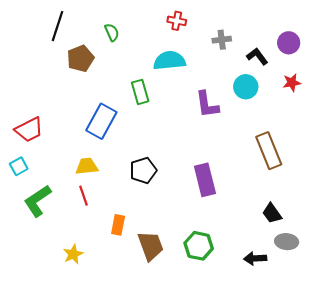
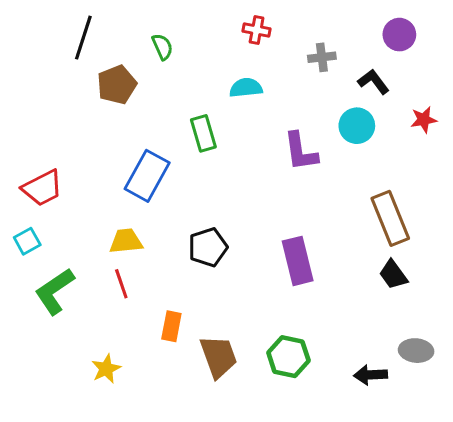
purple circle: (289, 43) -> (399, 35), moved
cyan semicircle: (169, 61) -> (246, 88), size x0.7
black trapezoid: (272, 213) -> (393, 275), moved

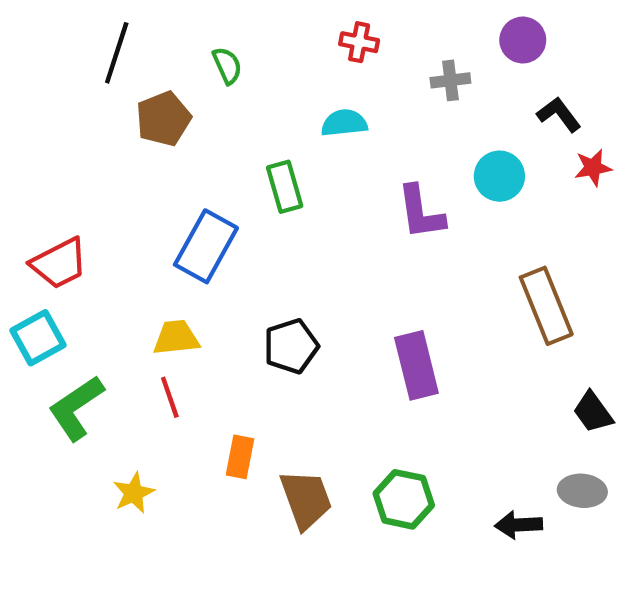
purple circle: (399, 35) -> (523, 40), moved
black L-shape: (374, 82) -> (559, 114), moved
cyan square: (27, 241) -> (38, 338), size x1.4
black trapezoid: (393, 275) -> (593, 412), moved
yellow star: (106, 369) -> (134, 493), moved

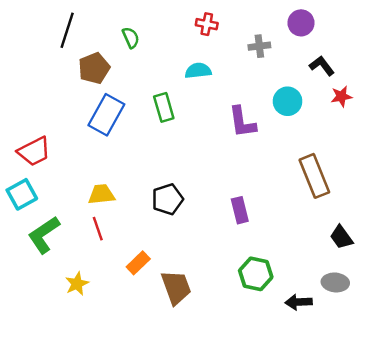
blue rectangle: (206, 246) -> (106, 115), moved
purple rectangle: (416, 365) -> (240, 210), size x0.7
orange rectangle: (240, 457) -> (138, 263), turned 35
green hexagon: (404, 499) -> (256, 274), moved

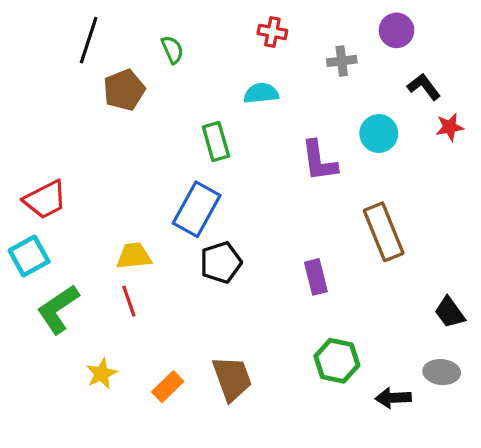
blue rectangle: (106, 115) -> (197, 209), moved
brown rectangle: (314, 176) -> (384, 232), moved
orange rectangle: (138, 263) -> (168, 387), moved

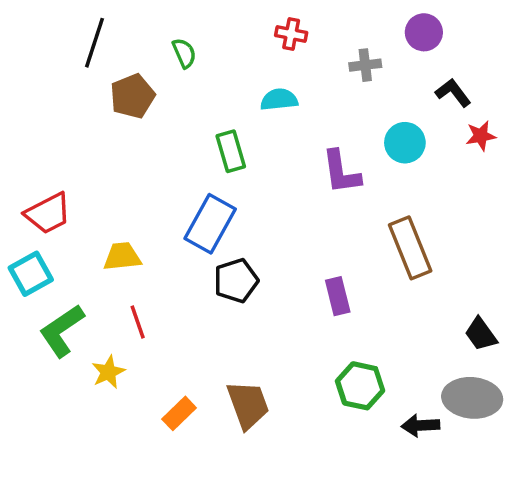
yellow trapezoid: (134, 256) -> (122, 256), moved
gray ellipse: (442, 372) -> (472, 398), size x1.5
yellow star: (102, 374) -> (108, 372), moved

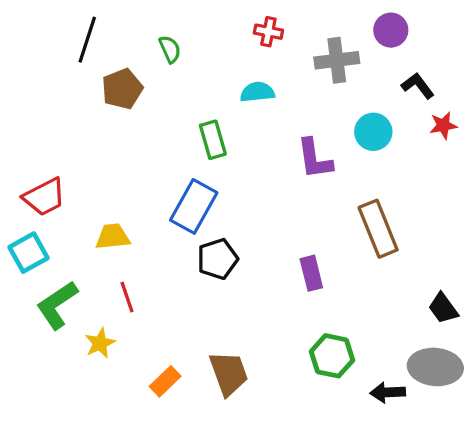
gray cross: (365, 65) -> (337, 60), size x1.5

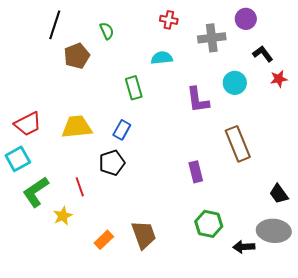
blue rectangle: (194, 206) -> (122, 130), size x0.6
yellow trapezoid: (113, 237) -> (77, 127), moved, size x1.4
black pentagon: (218, 259) -> (112, 163), moved

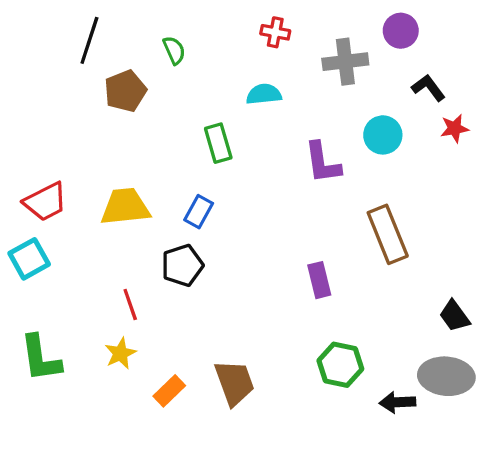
green L-shape: (36, 192) -> (41, 358), moved, turned -64
yellow star: (63, 216) -> (120, 353), moved

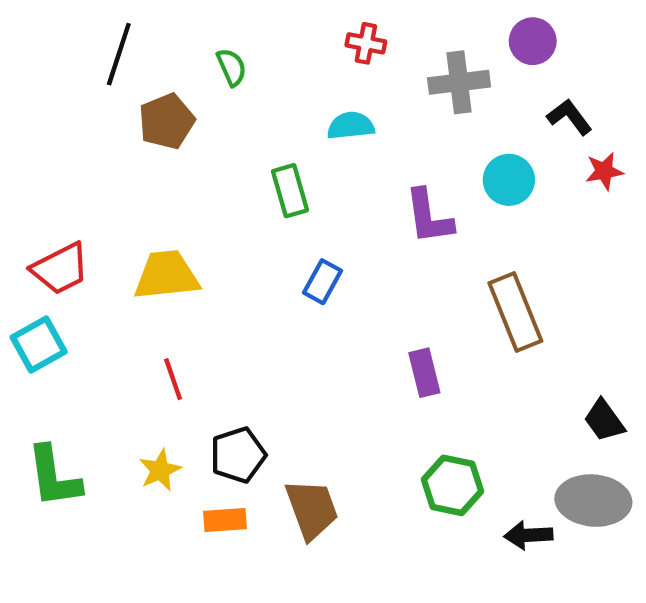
blue rectangle: (199, 212) -> (323, 282), moved
black pentagon: (182, 265) -> (238, 455), moved
red line: (130, 304) -> (173, 379), moved
orange rectangle: (169, 391) -> (225, 520), turned 40

